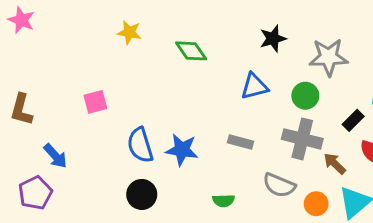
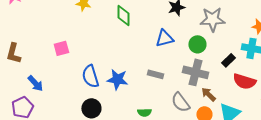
green diamond: (191, 51) -> (123, 15), turned 35
brown arrow: (335, 164) -> (208, 94), moved
gray semicircle: (279, 185) -> (180, 102), turned 30

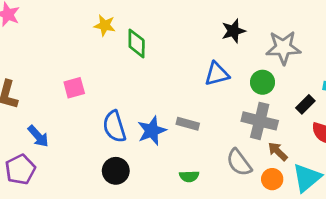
green diamond: (123, 15) -> (137, 43), moved
gray rectangle: (155, 74) -> (188, 124), moved
blue star: (117, 79) -> (152, 131), turned -30

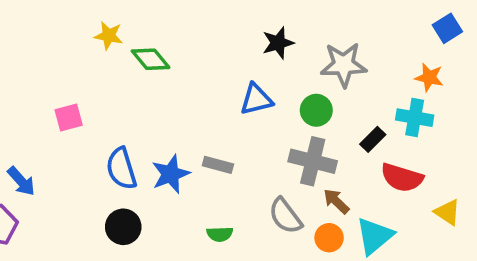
green diamond: (137, 43) -> (151, 59), turned -40

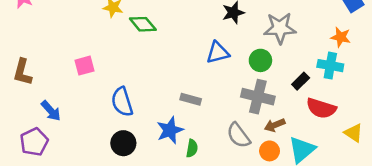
blue star: (171, 174) -> (170, 130), moved
brown arrow: (336, 201) -> (275, 125), turned -66
green semicircle: (220, 234) -> (192, 148), turned -78

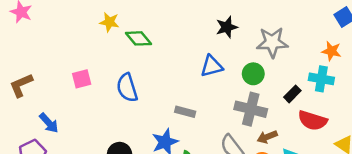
brown L-shape: (22, 72) -> (21, 85), turned 52
blue semicircle: (122, 102) -> (127, 88), moved

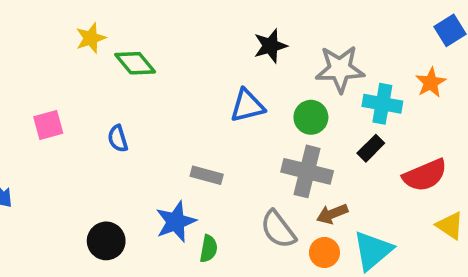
yellow star: (109, 22) -> (91, 38), turned -30
orange star: (331, 51) -> (431, 83), turned 30
cyan cross: (321, 79) -> (382, 104), moved
blue semicircle: (127, 88) -> (118, 139), size x0.6
red semicircle: (313, 120) -> (425, 175), moved, turned -40

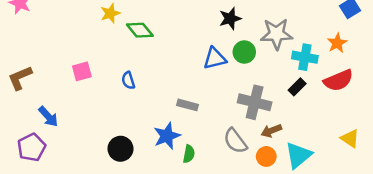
green circle: (311, 117) -> (244, 52), moved
red semicircle: (425, 175) -> (338, 80), moved

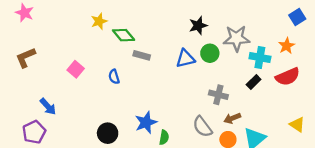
pink square: (82, 71) -> (76, 69), turned -35
brown L-shape: (20, 78) -> (26, 57), moved
gray cross: (255, 102) -> (218, 95), size x0.7
gray rectangle: (188, 105) -> (142, 55), moved

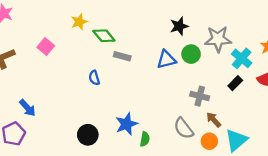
cyan cross: (260, 57) -> (242, 58), turned 30
pink square: (76, 69) -> (46, 47), moved
brown arrow: (232, 118) -> (214, 120), turned 70

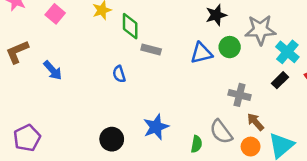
green diamond: (104, 36) -> (130, 26), turned 40
pink square: (46, 47) -> (55, 14), moved
blue arrow: (28, 108) -> (53, 70), moved
green semicircle: (145, 139) -> (196, 144), moved

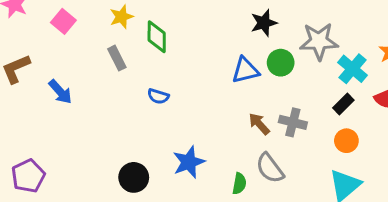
gray rectangle: (151, 49) -> (117, 58), moved, turned 48
blue semicircle: (119, 74) -> (158, 96), moved, turned -56
brown arrow: (255, 122) -> (259, 124), moved
orange circle: (251, 147) -> (346, 141), moved

